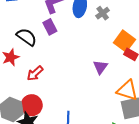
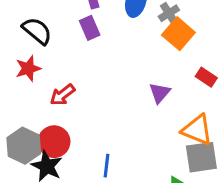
black semicircle: (27, 37) -> (37, 31), moved
orange square: (124, 41) -> (178, 34), moved

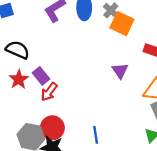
purple rectangle: (90, 28) -> (41, 76), moved

